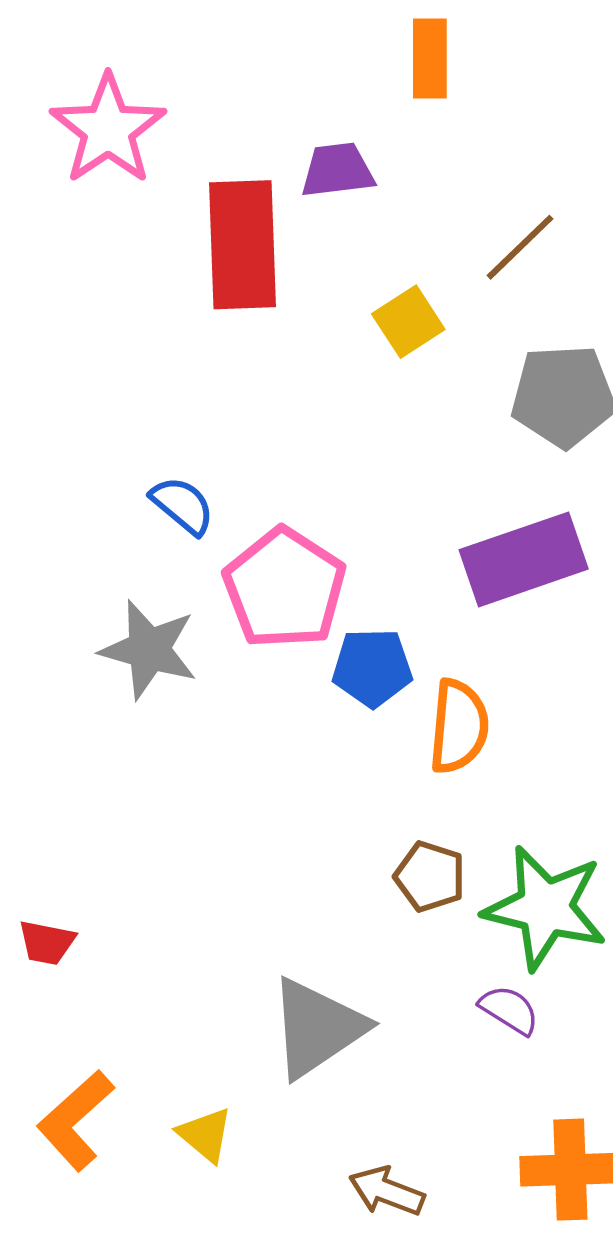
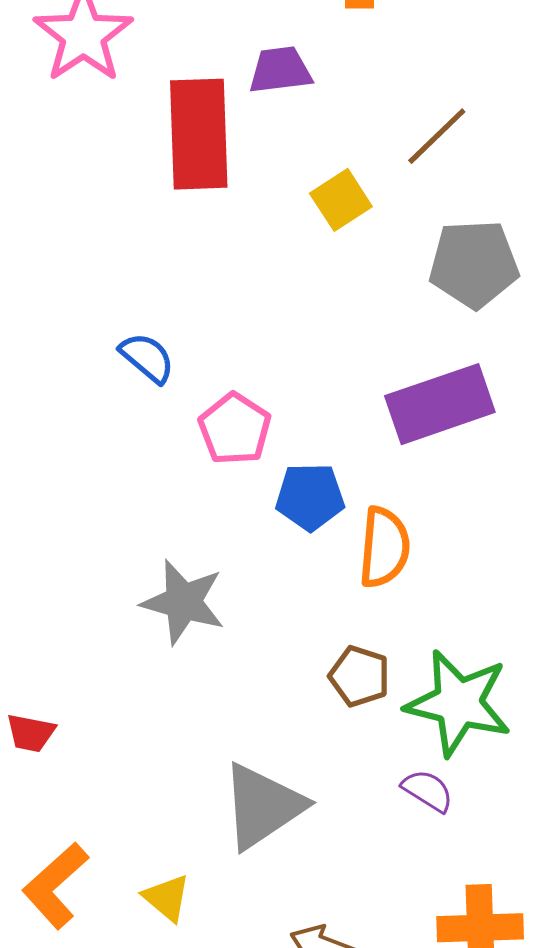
pink pentagon: (285, 588) -> (235, 429), size x0.7
gray star: (149, 650) -> (183, 602), moved

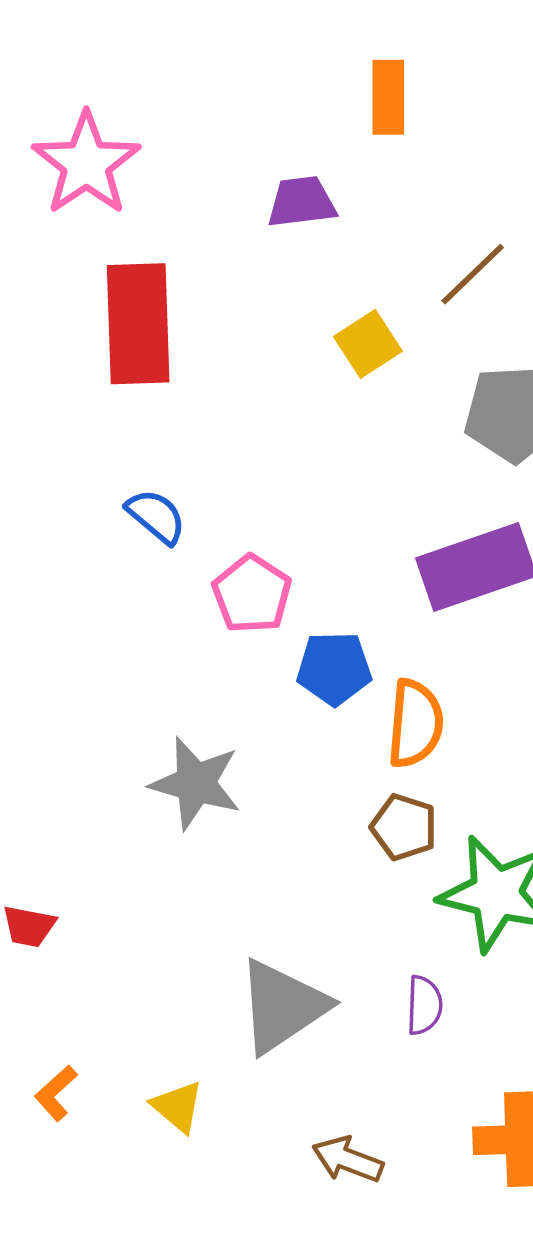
red rectangle: (199, 134) -> (138, 324), moved
brown pentagon: (360, 676) -> (404, 827), moved
purple semicircle: (428, 791) -> (424, 1005), moved, turned 60
orange L-shape: (55, 885) -> (56, 1093), size x0.6

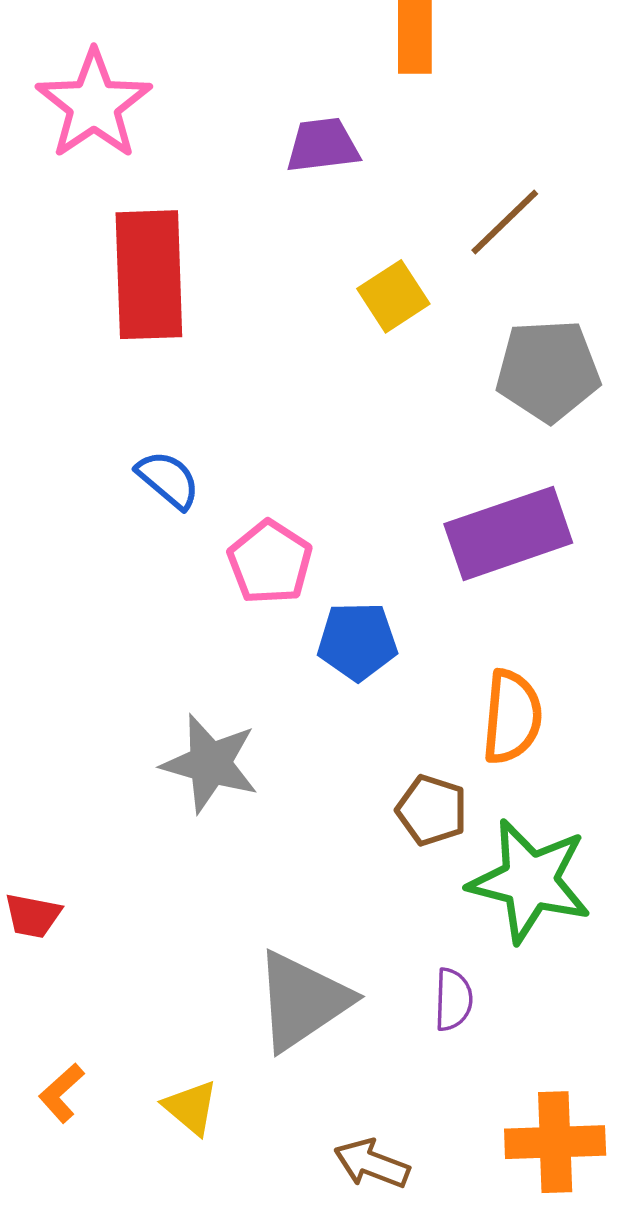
orange semicircle: (415, 724) -> (512, 717), moved

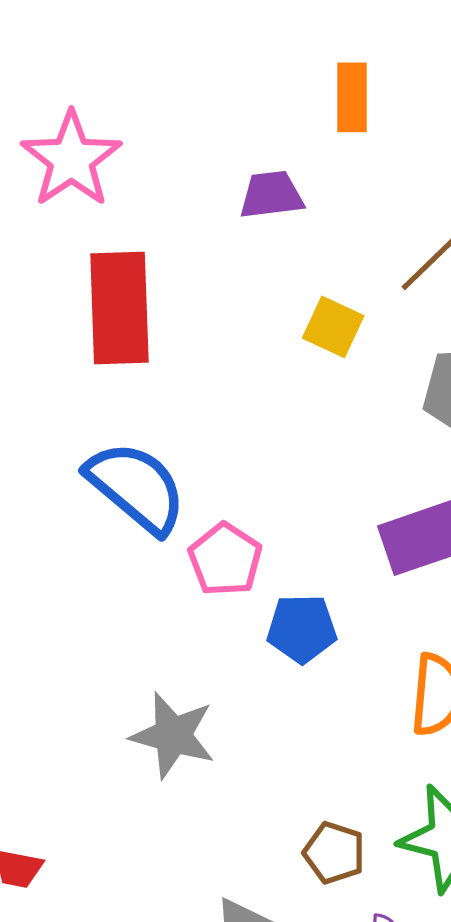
yellow square: (393, 296) -> (333, 327), turned -32
blue semicircle: (168, 480) -> (136, 487), size x1.8
brown pentagon: (432, 810) -> (334, 853), moved

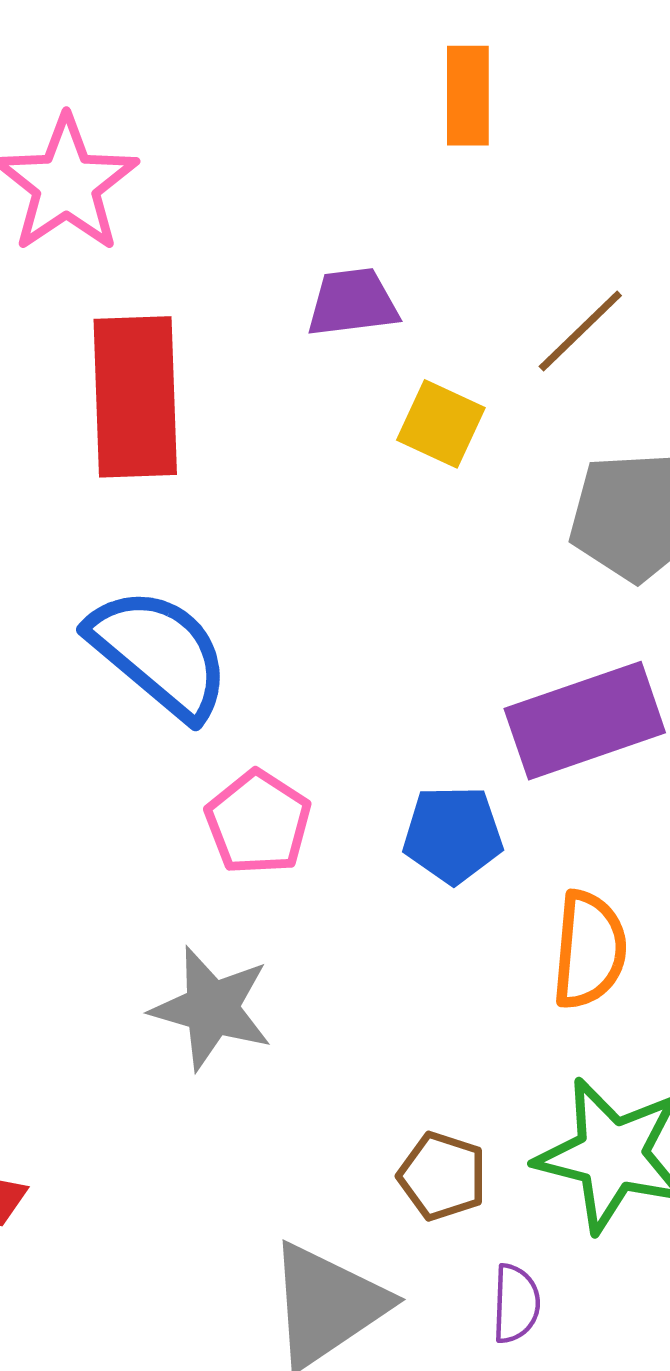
purple trapezoid: (271, 195) -> (352, 303), moved
pink pentagon: (225, 559) -> (258, 822), moved
blue pentagon: (302, 629) -> (453, 834), moved

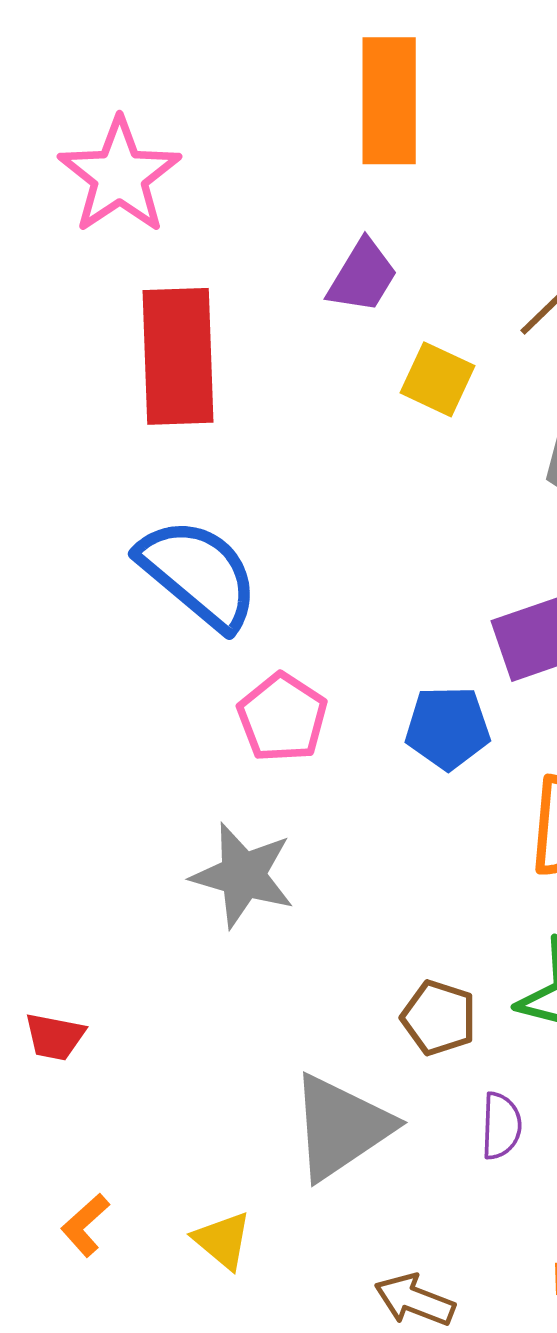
orange rectangle: (468, 96) -> (389, 101), moved, size x1.5
purple trapezoid: (352, 303) -> (362, 276), turned 128

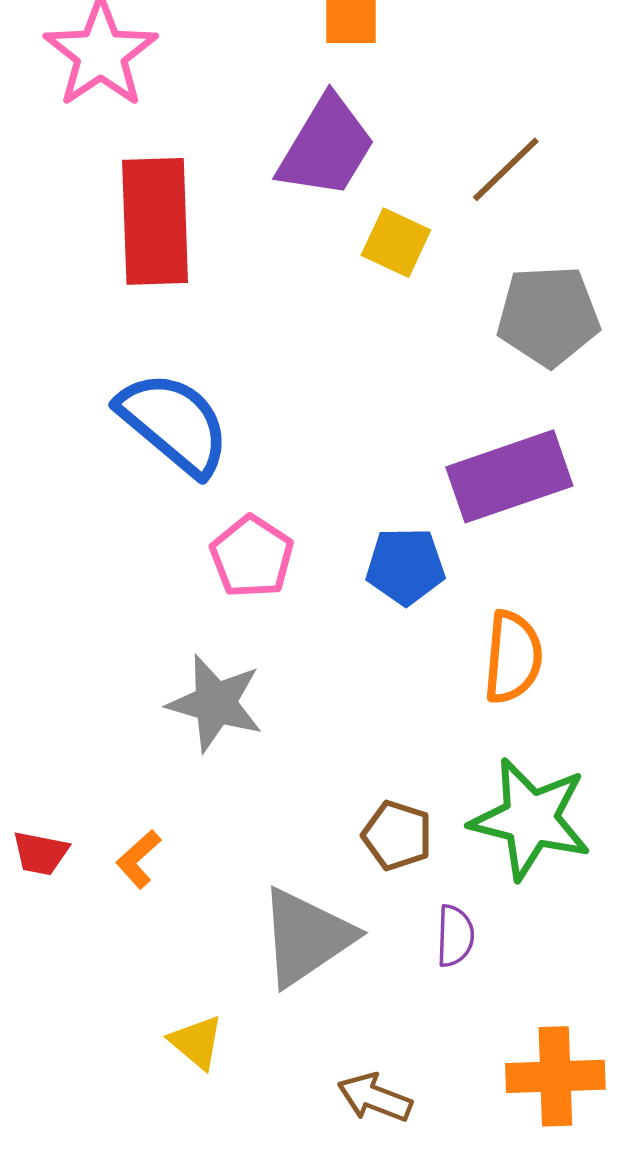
purple trapezoid: (362, 276) -> (326, 147), size x1.5
orange L-shape: (85, 1225) -> (139, 859), moved

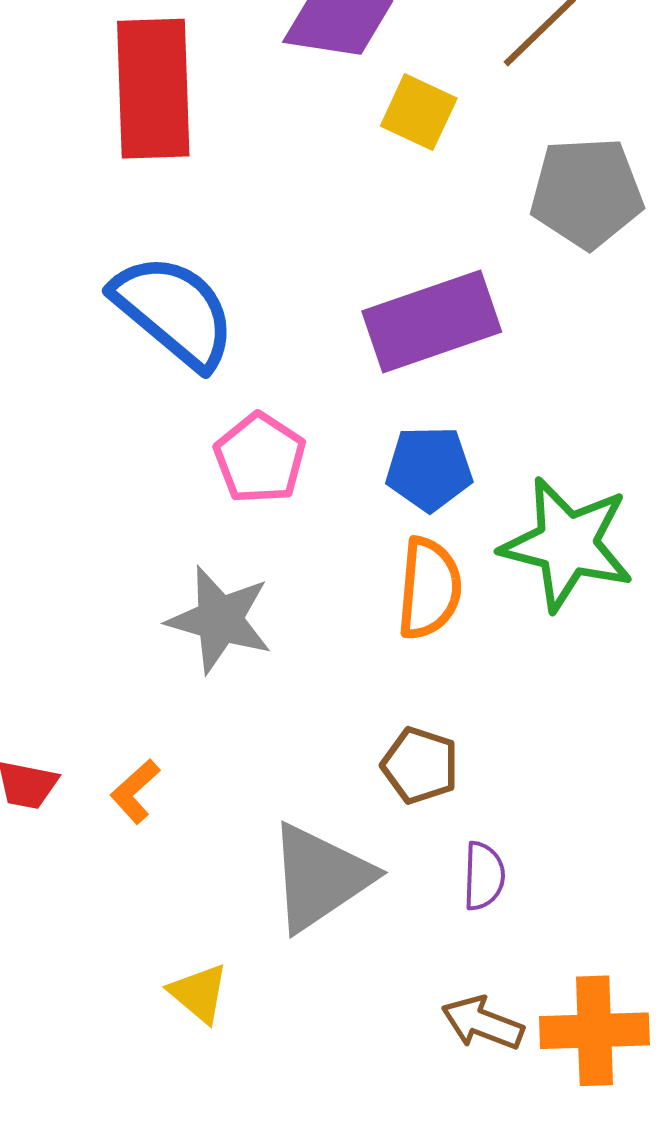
purple rectangle: (509, 476) -> (432, 322), moved
orange semicircle: (513, 657) -> (429, 588), moved
green star: (531, 819) -> (567, 544), moved
brown arrow: (375, 1098) -> (483, 1023), moved

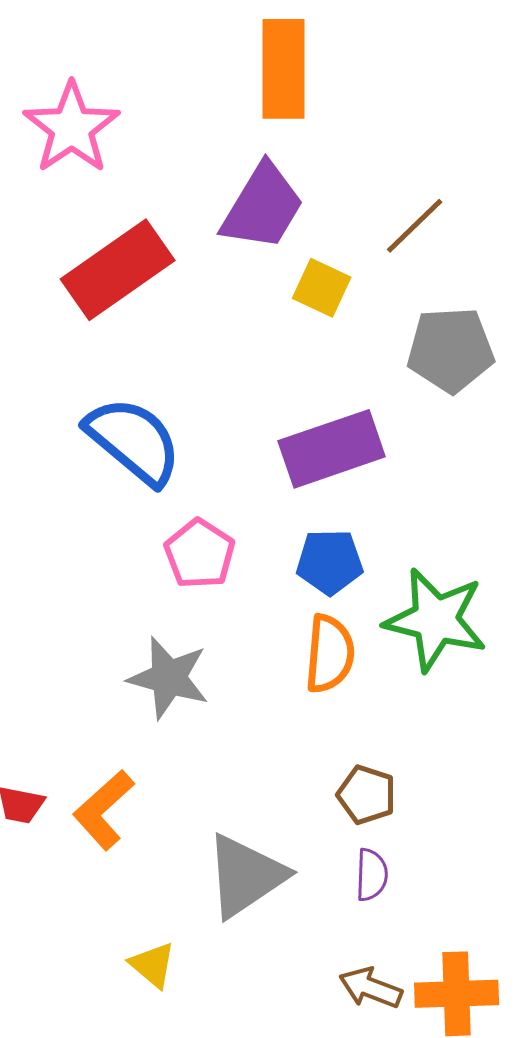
red rectangle: (153, 89) -> (118, 270), turned 57
brown pentagon: (420, 765) -> (367, 795), moved
orange L-shape: (135, 791) -> (104, 810), size x1.6

